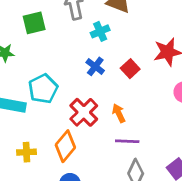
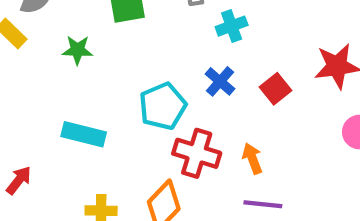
cyan pentagon: (43, 89) -> (163, 106), moved
red cross: (84, 112) -> (197, 153), turned -32

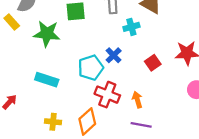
green star: (77, 50) -> (47, 34), size x1.6
blue cross: (220, 81) -> (114, 55), moved

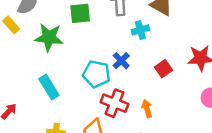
cyan pentagon: (91, 68) -> (97, 74), turned 30
cyan rectangle: (47, 80) -> (49, 87), turned 40

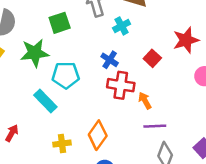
cyan pentagon: (97, 74) -> (66, 75), moved
red cross: (114, 103) -> (121, 85), moved

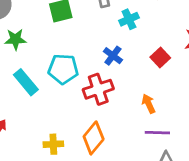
green star: (35, 53) -> (15, 39), moved, size x0.7
red cross: (121, 85) -> (98, 89), moved, turned -32
cyan rectangle: (45, 101) -> (26, 82), moved

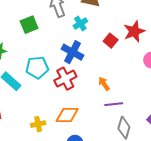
blue cross: (113, 56) -> (72, 52), size x1.5
red square: (160, 58) -> (111, 41), moved
orange diamond: (94, 138) -> (67, 115), turned 60

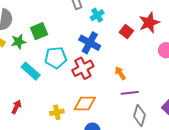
green square: (29, 25) -> (39, 31), moved

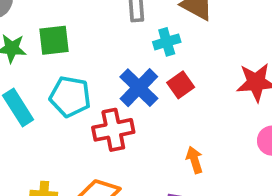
red square: (126, 32) -> (181, 85), moved
orange arrow: (120, 73) -> (194, 160), moved

